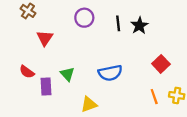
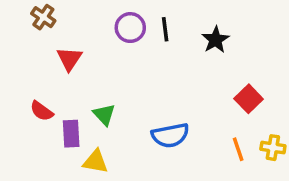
black line: (118, 23) -> (165, 29), moved
blue semicircle: (110, 73) -> (170, 135), moved
yellow triangle: (89, 104) -> (96, 161), moved, turned 30

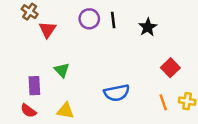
red triangle: (69, 59) -> (47, 30), moved
red semicircle: (42, 111) -> (28, 111), moved
green triangle: (104, 115) -> (62, 70), moved
purple rectangle: (71, 134) -> (34, 86), moved

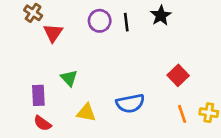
black star: (148, 27) -> (161, 16), moved
red square: (170, 68) -> (178, 75), moved
red semicircle: (28, 111) -> (42, 123), moved
yellow triangle: (65, 111) -> (86, 113), moved

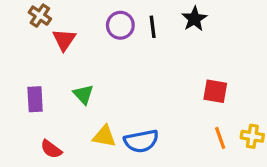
red square: (178, 75) -> (215, 91), turned -36
purple rectangle: (38, 95) -> (35, 99), moved
blue semicircle: (130, 103) -> (141, 141), moved

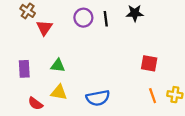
black star: (194, 19) -> (135, 13), turned 30
green triangle: (83, 94) -> (58, 66), turned -40
yellow triangle: (104, 136) -> (59, 92), moved

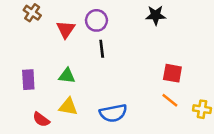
black line: (106, 19) -> (102, 49), moved
red triangle: (44, 28) -> (66, 29), moved
orange line: (153, 96) -> (170, 100), moved, turned -32

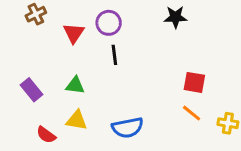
brown cross: (32, 13) -> (36, 14), turned 30
purple rectangle: (28, 80) -> (32, 90), turned -36

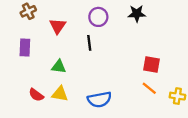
purple circle: (109, 23) -> (98, 17), moved
purple rectangle: (32, 90) -> (25, 47), moved, turned 42
red semicircle: (46, 135) -> (36, 95), moved

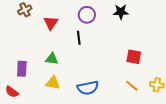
purple rectangle: (25, 47) -> (22, 69), moved
orange line: (149, 88) -> (132, 86), moved
red semicircle: (36, 95) -> (12, 92), moved

